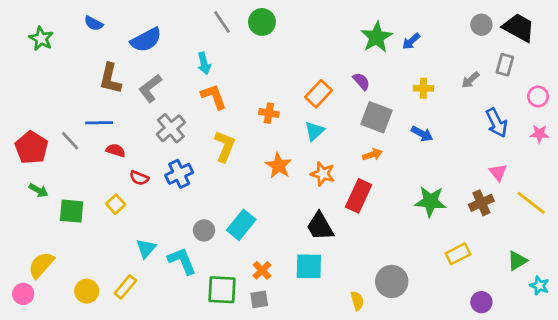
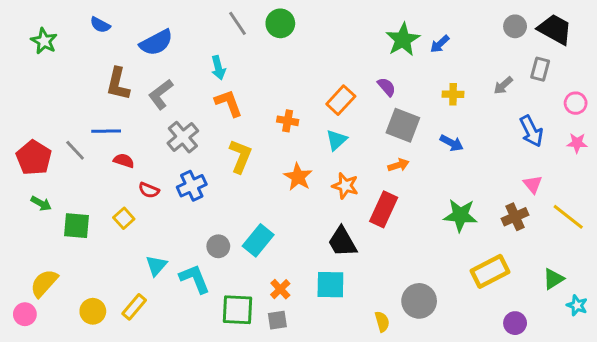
yellow rectangle: (458, 254) -> (490, 271), size x1.4

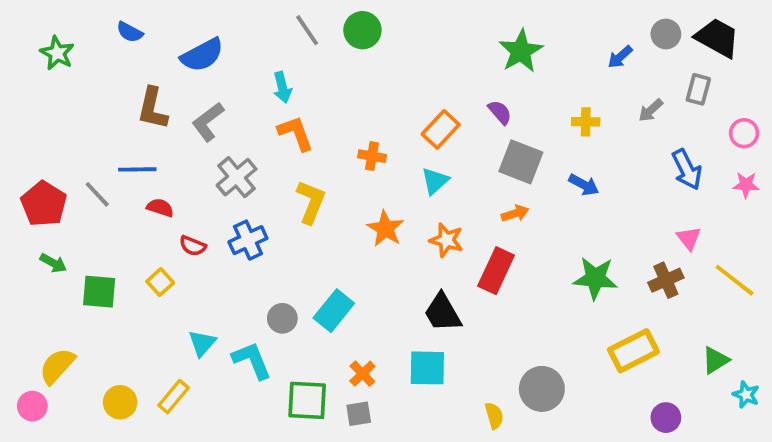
blue arrow: (440, 44) -> (620, 57), moved

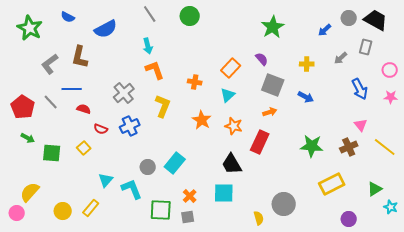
gray line: (307, 30) -> (150, 14), moved
green star: (57, 53) -> (30, 28), size x1.4
gray L-shape: (208, 122) -> (50, 64), moved

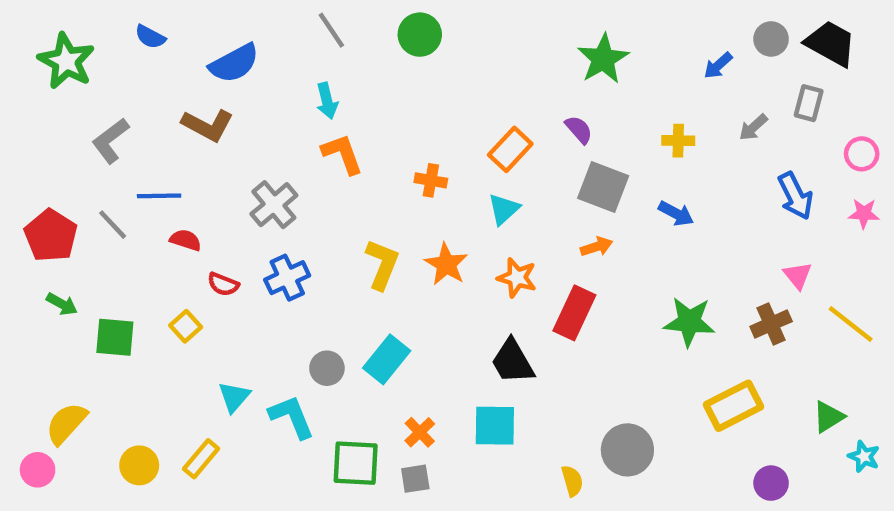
brown L-shape: (80, 57) -> (208, 125), moved, turned -75
yellow L-shape: (163, 106) -> (382, 264), moved

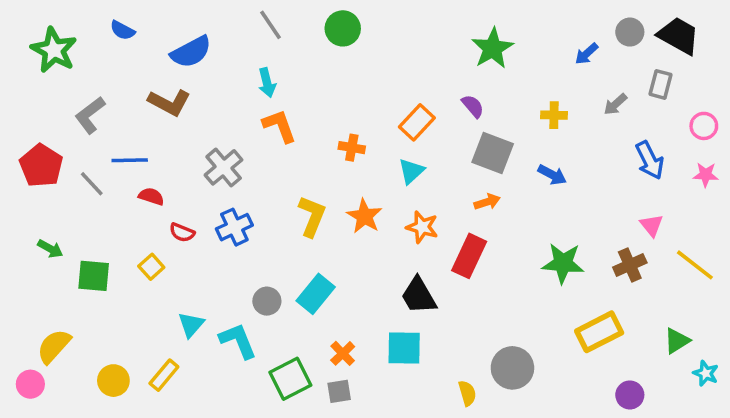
red pentagon: (51, 236) -> (41, 166), moved
green square: (356, 463) -> (290, 379), turned -30

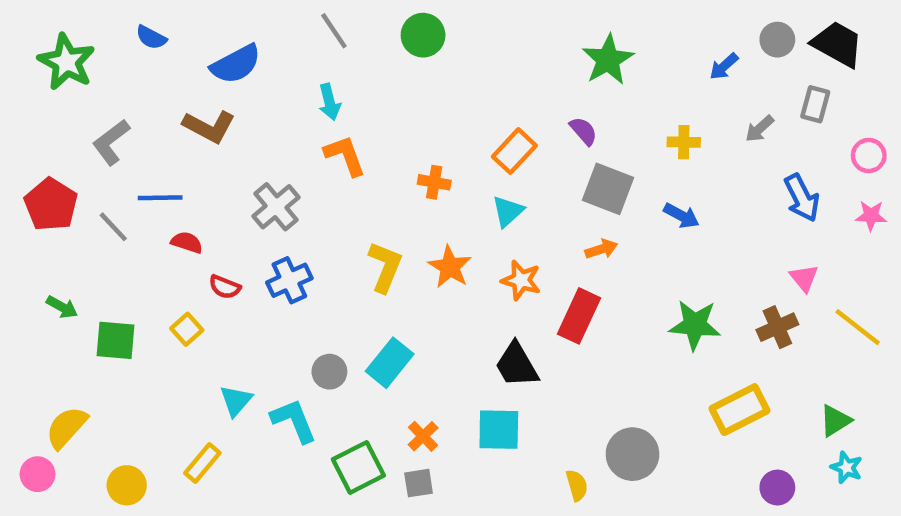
cyan star: (706, 373) -> (846, 467), moved
yellow circle: (113, 381) -> (127, 485), moved

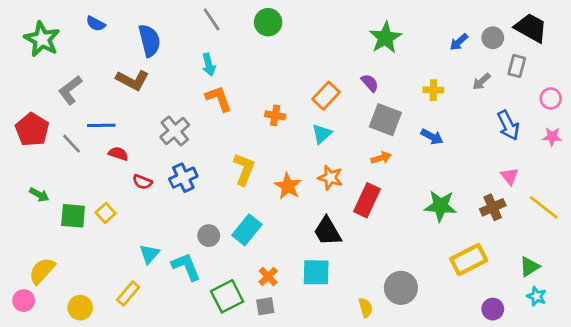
gray circle: (777, 40) -> (493, 38), moved
blue semicircle: (236, 64) -> (149, 41), turned -76
orange star: (450, 267) -> (288, 186), moved
yellow square: (187, 329) -> (106, 213), moved

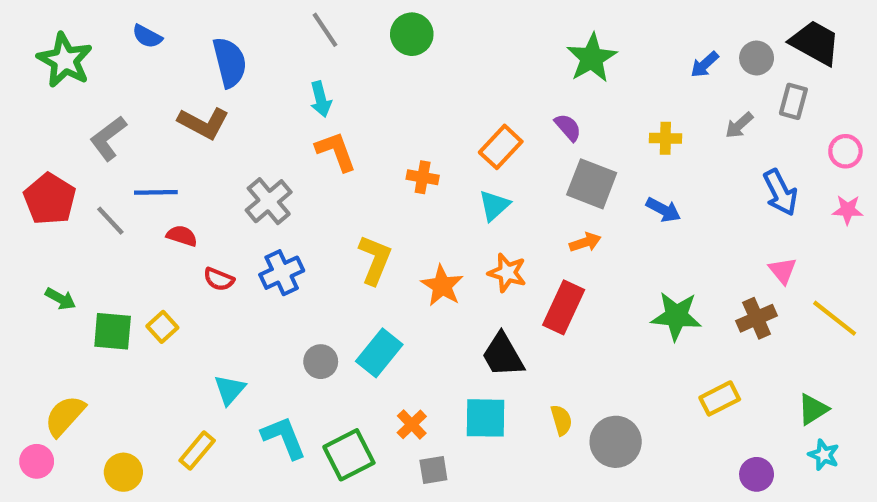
yellow rectangle: (469, 260) -> (720, 398), size x0.7
cyan L-shape: (186, 267) -> (284, 437), moved
gray square: (265, 306) -> (433, 470), moved
yellow semicircle: (366, 308) -> (561, 420), moved

